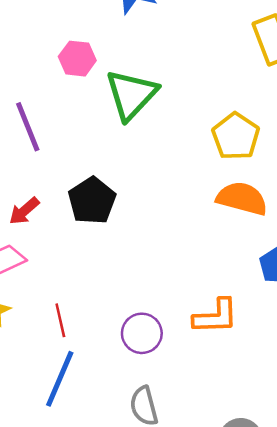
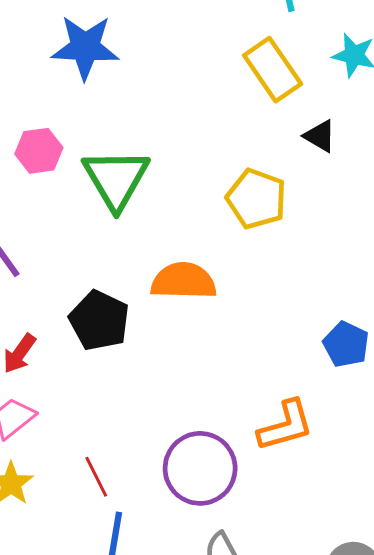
orange semicircle: (242, 198) -> (183, 281), moved
purple circle: (142, 333) -> (200, 468), size x1.4

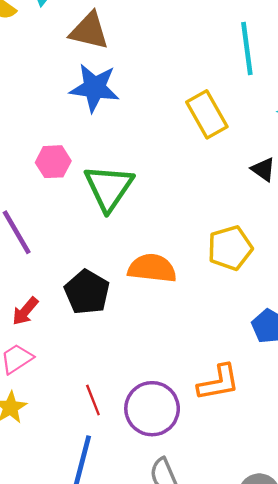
yellow rectangle: (273, 70) -> (207, 114), moved
yellow pentagon: (256, 199) -> (230, 248), moved, turned 30
red line: (96, 477) -> (93, 400), moved

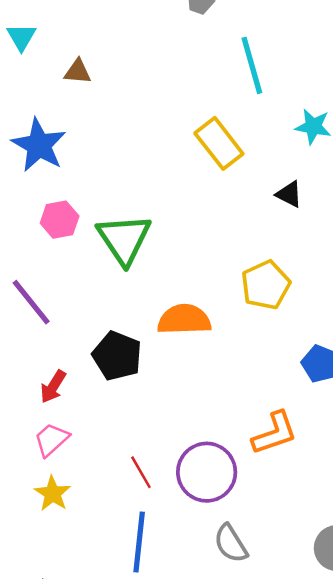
brown triangle: (89, 31) -> (78, 72), size x0.6
blue star: (94, 88) -> (39, 145), moved, turned 30

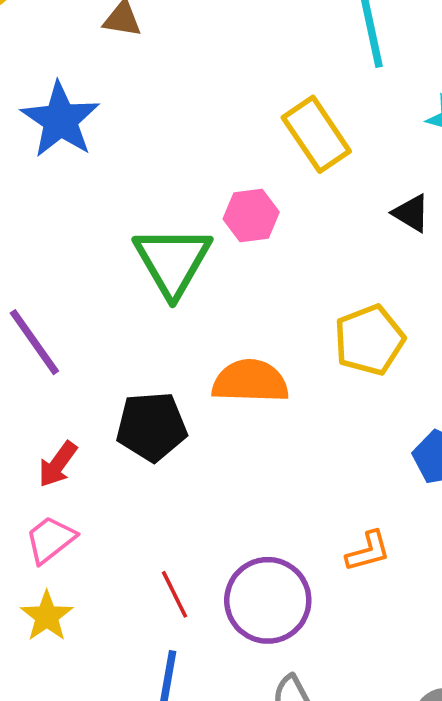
pink hexagon: (60, 220) -> (251, 215), moved
black pentagon: (117, 356) -> (152, 427), turned -30
orange L-shape: (275, 433) -> (368, 551), size x0.7

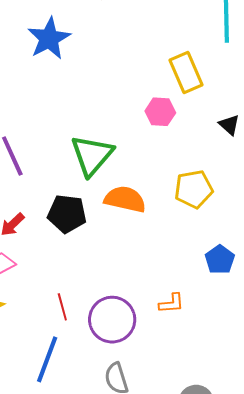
pink hexagon: (251, 215) -> (160, 112), moved
green triangle: (172, 261) -> (92, 155), moved

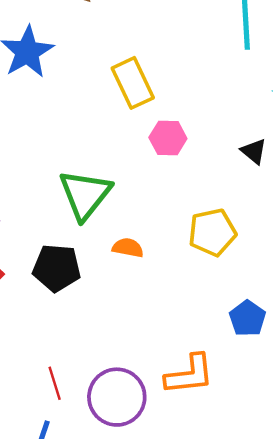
yellow rectangle: (186, 72) -> (133, 83), moved
orange semicircle: (125, 199) -> (128, 248), size x0.6
orange L-shape: (171, 303) -> (189, 374), size x1.6

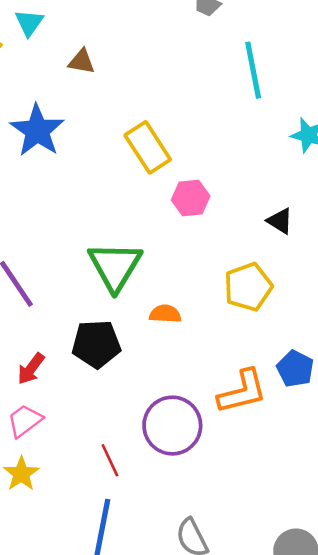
black triangle: (254, 151) -> (280, 221), moved
orange L-shape: (189, 374) -> (242, 392), moved
purple circle: (117, 397) -> (172, 426), moved

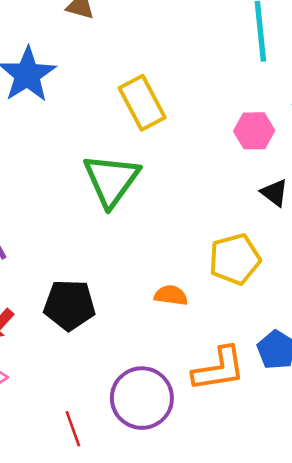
pink hexagon: (191, 198) -> (254, 131), moved
green triangle: (115, 266) -> (111, 180), moved
orange semicircle: (165, 314) -> (171, 295), moved

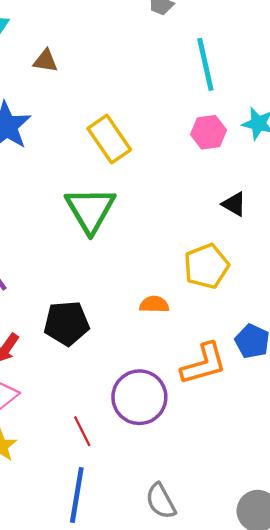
pink hexagon: (254, 131) -> (208, 132), moved

